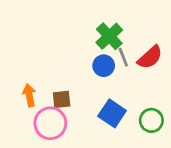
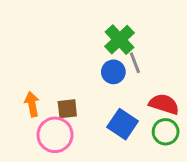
red semicircle: (150, 57) -> (164, 104), moved, turned -120

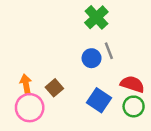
green cross: (119, 40) -> (96, 17), moved
brown square: (67, 109) -> (54, 88), turned -35
pink circle: (55, 135) -> (30, 108), moved

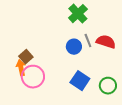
red semicircle: (132, 84) -> (106, 42), moved
brown square: (54, 88) -> (26, 57), moved
pink circle: (30, 108) -> (33, 77), moved

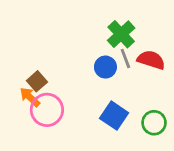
green cross: (78, 14) -> (121, 34), moved
orange arrow: (21, 68) -> (30, 97), turned -35

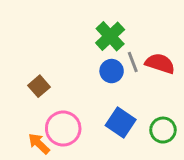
green cross: (121, 34) -> (110, 36), moved
orange arrow: (30, 97) -> (39, 144), moved
pink circle: (47, 110) -> (63, 129), moved

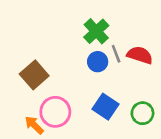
brown square: (39, 86) -> (34, 75), size x1.5

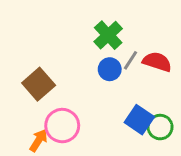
gray line: (116, 54) -> (130, 60), turned 54
blue square: (106, 107) -> (139, 120), moved
orange arrow: (34, 125) -> (39, 140), turned 78

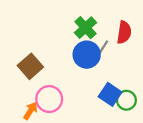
red semicircle: (157, 62) -> (124, 32), moved, turned 80
blue circle: (110, 69) -> (87, 55), size x1.5

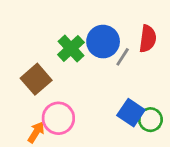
green cross: (85, 28) -> (71, 48), moved
blue circle: (87, 55) -> (103, 42), moved

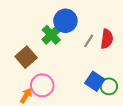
red semicircle: (148, 39) -> (107, 39), moved
blue circle: (103, 42) -> (65, 21), moved

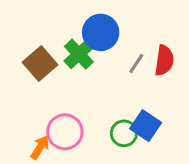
brown square: (26, 57) -> (40, 63), moved
green circle: (109, 86) -> (124, 133), moved

